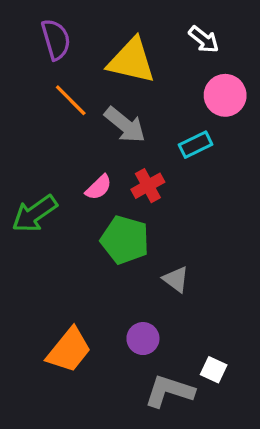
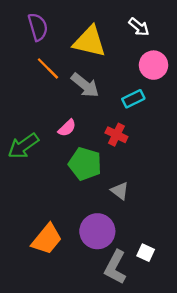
red cross: (148, 186) -> (116, 135), moved, turned -35
purple circle: (143, 339) -> (97, 231), size x1.6
gray L-shape: (169, 391) -> (115, 267), turned -80

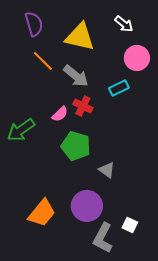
red cross: (116, 135) -> (83, 106), moved

